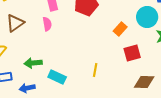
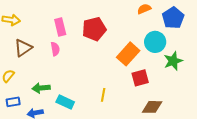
orange rectangle: (120, 29) -> (128, 54), size x1.6

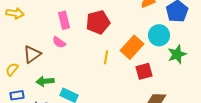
brown triangle: (23, 48) -> (32, 54), moved
pink semicircle: (55, 49) -> (59, 42), turned 136
yellow line: (103, 95) -> (106, 57), moved

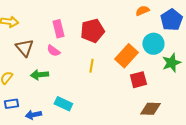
brown triangle: (32, 54) -> (24, 48), moved, turned -36
yellow line: (106, 57) -> (91, 66), moved
green arrow: (45, 81) -> (39, 75), moved

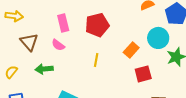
orange rectangle: (126, 56) -> (131, 50), size x0.7

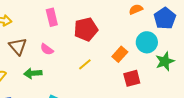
pink rectangle: (63, 23) -> (52, 17), moved
yellow line: (96, 60) -> (85, 64), turned 40

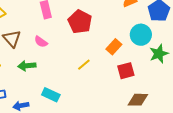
red pentagon: (86, 29) -> (80, 22), turned -30
yellow line: (85, 64) -> (84, 65), moved

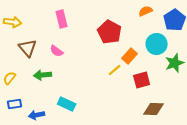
red pentagon: (80, 22) -> (110, 32), moved
yellow line: (84, 65) -> (115, 70), moved

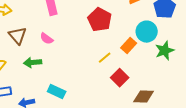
orange rectangle: (130, 56) -> (129, 46), moved
red square: (142, 80) -> (120, 78), moved, turned -30

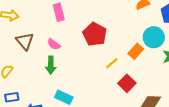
red pentagon: (100, 20) -> (95, 34), moved
green arrow: (33, 63) -> (51, 65), moved, turned -84

